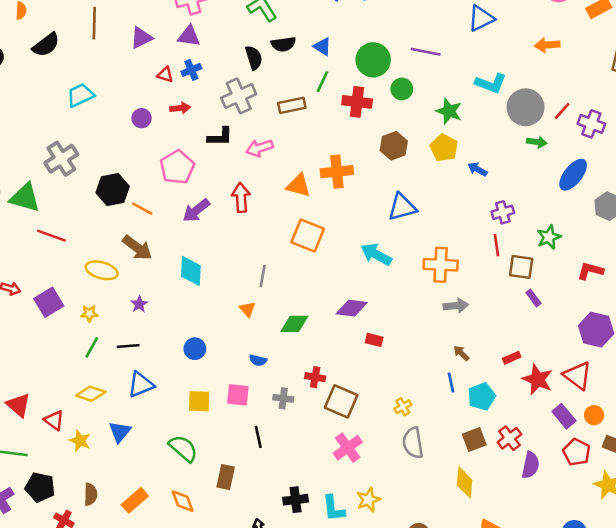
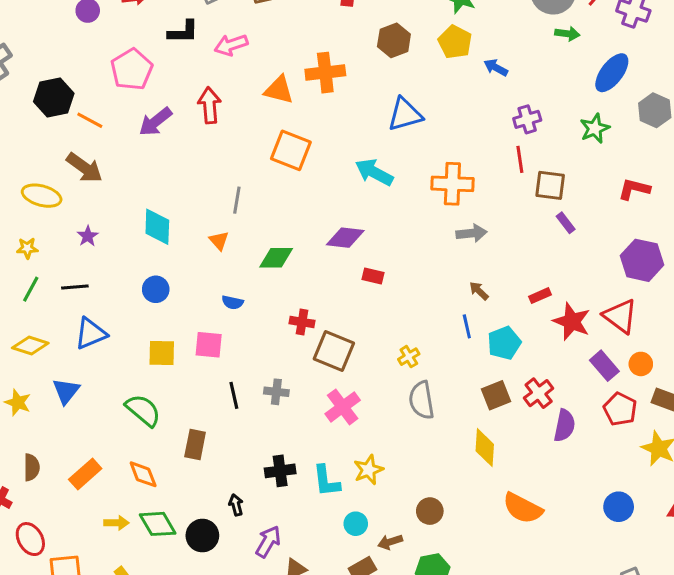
green star: (549, 237) -> (595, 128), moved
cyan diamond: (191, 271) -> (157, 227), moved
gray cross: (283, 398) -> (276, 392), moved

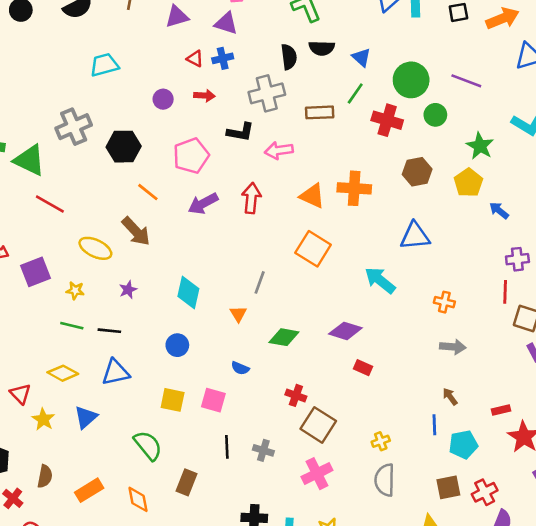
black hexagon: (54, 98) -> (124, 147), moved
orange cross: (452, 184) -> (444, 302), size x0.6
green line: (31, 289) -> (72, 326), turned 65

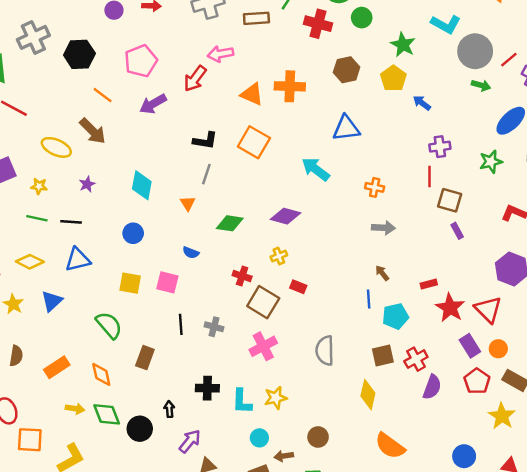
black L-shape: (240, 132) -> (205, 141), moved
red arrow: (251, 198) -> (195, 79), moved, turned -148
red rectangle: (363, 368) -> (298, 287), moved
yellow cross: (381, 441) -> (279, 256), moved

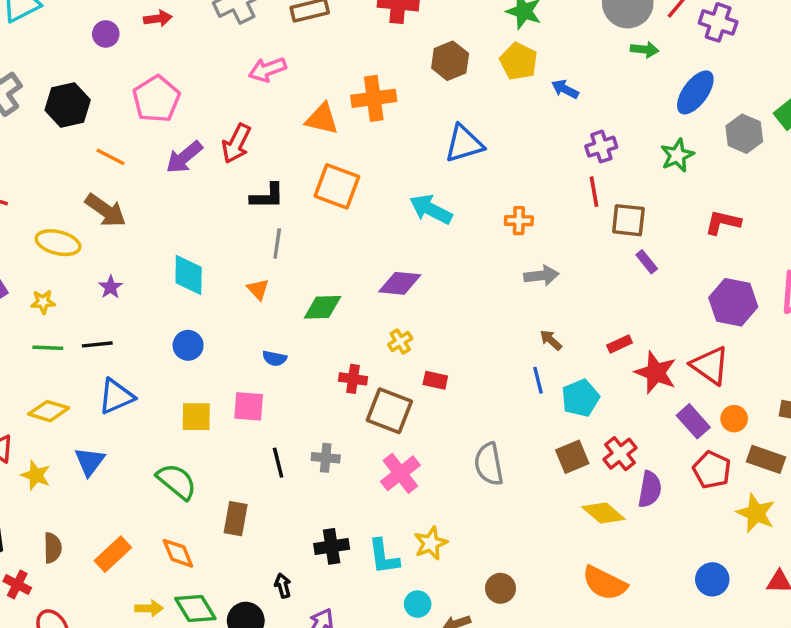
red arrow: (195, 79) -> (236, 143), moved
yellow diamond: (368, 395) -> (603, 513), moved, turned -52

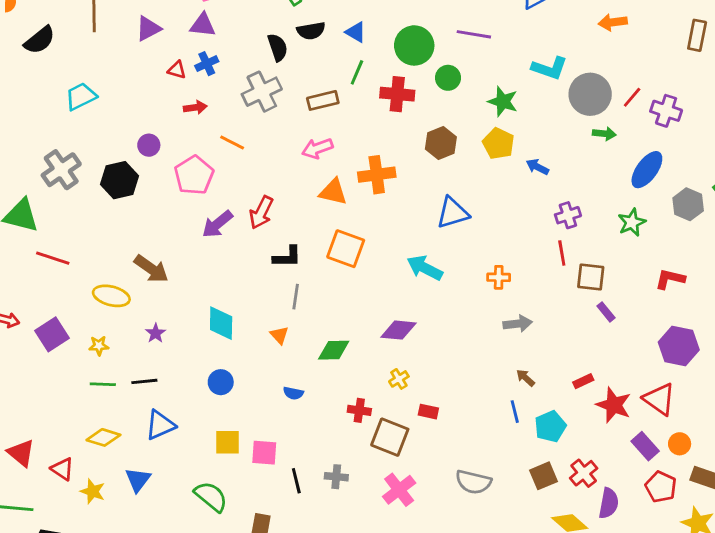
purple circle: (106, 34) -> (149, 145), moved
pink arrow: (267, 69) -> (317, 148), moved
orange line: (110, 157) -> (232, 142), moved
pink square: (249, 406) -> (264, 453), moved
gray semicircle: (489, 464) -> (473, 482), turned -66

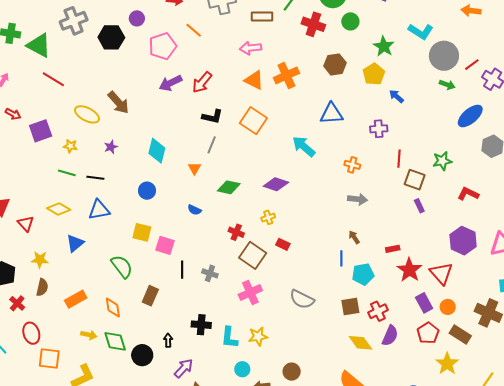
orange cross: (377, 175) -> (286, 75), turned -30
purple cross: (568, 215) -> (379, 129), moved
green star: (632, 222) -> (442, 161), moved
yellow star: (93, 491) -> (40, 260), moved, turned -30

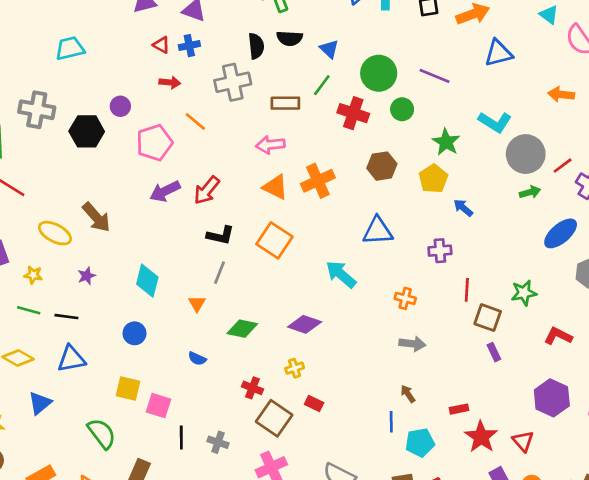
gray cross: (74, 21) -> (37, 110), turned 32
green arrow: (447, 85) -> (530, 192), turned -35
red triangle: (441, 273) -> (523, 441), size x0.7

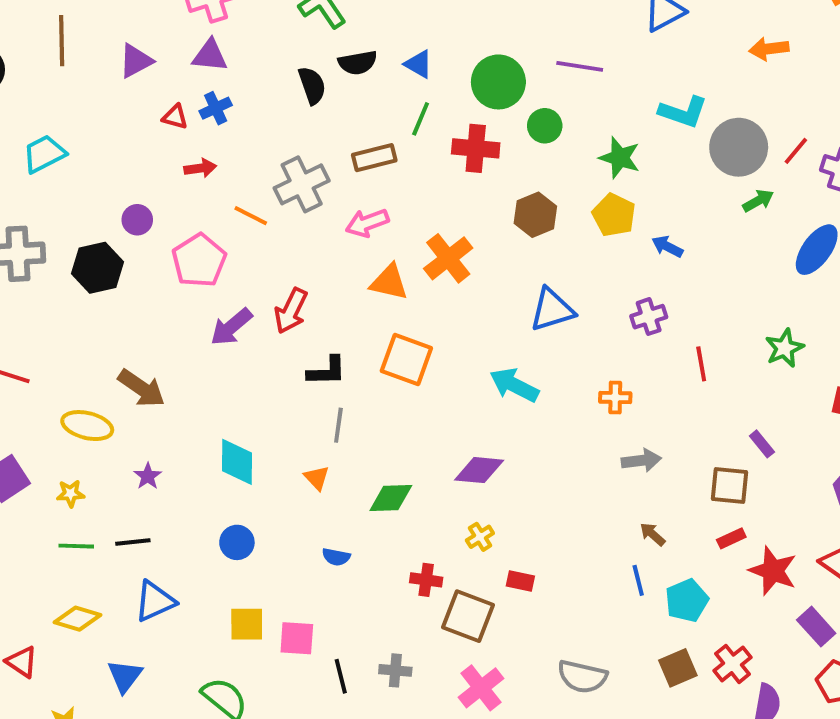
gray cross: (233, 82) -> (302, 184), moved
brown square: (488, 318) -> (730, 486), moved

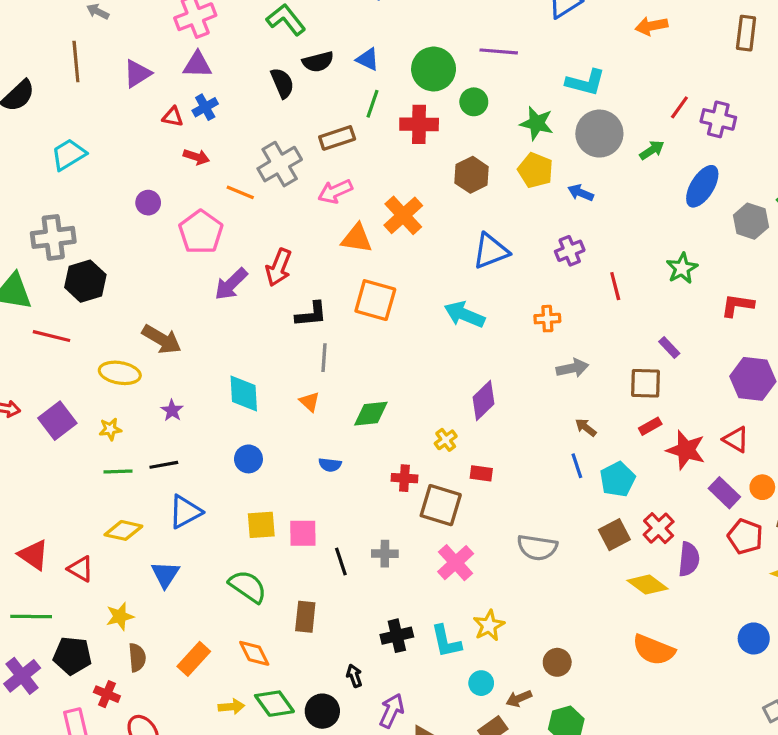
gray circle: (739, 147) -> (599, 134), moved
red arrow: (200, 168) -> (196, 157), turned 30
black hexagon: (97, 268) -> (85, 281), moved
purple diamond: (479, 470) -> (483, 400), moved, turned -45

